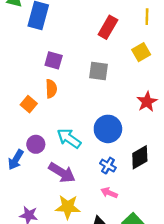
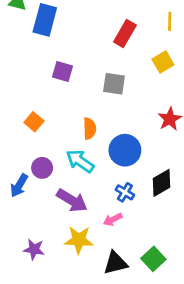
orange semicircle: (51, 89) -> (90, 129), moved
pink arrow: (109, 193) -> (113, 219), moved, turned -49

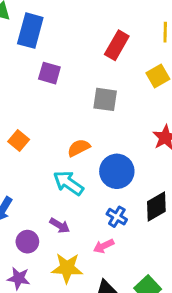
purple square: (62, 71) -> (49, 73), moved
orange semicircle: (90, 129) -> (79, 148), turned -115
purple circle: (42, 168) -> (27, 242), moved
purple arrow: (72, 200) -> (60, 226), size x0.6

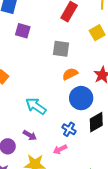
orange semicircle: (79, 148) -> (70, 74), moved
blue circle: (117, 171) -> (81, 98), moved

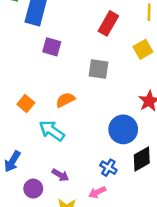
orange semicircle: (70, 74) -> (65, 100), moved
cyan arrow: (36, 106) -> (52, 131), moved

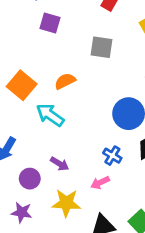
orange square: (26, 104) -> (22, 85), size x1.5

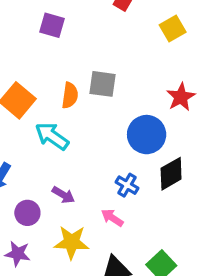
gray square: (102, 47) -> (103, 84), moved
orange semicircle: (65, 81) -> (70, 95), turned 125
pink arrow: (100, 183) -> (112, 218), turned 60

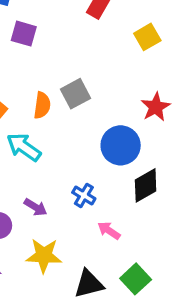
gray square: (103, 84) -> (75, 94), turned -36
blue cross: (127, 185) -> (84, 195), moved
pink arrow: (112, 218) -> (109, 231), moved

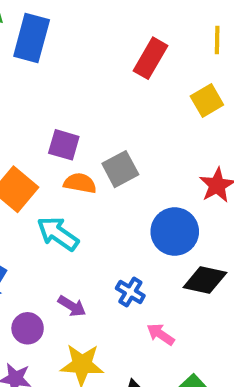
purple square: (24, 34) -> (64, 145), moved
orange semicircle: (42, 105) -> (80, 183), turned -88
black diamond: (146, 185) -> (205, 280), turned 42

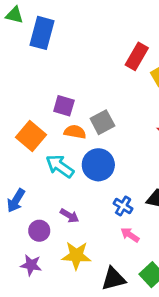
red rectangle: (151, 58) -> (137, 56), moved
blue circle: (175, 232) -> (98, 165), moved
blue cross: (130, 292) -> (123, 206), moved

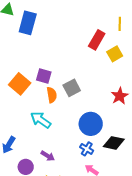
orange semicircle: (75, 132) -> (52, 95), turned 70
orange square: (31, 136) -> (20, 84), moved
blue circle: (98, 165) -> (91, 124), moved

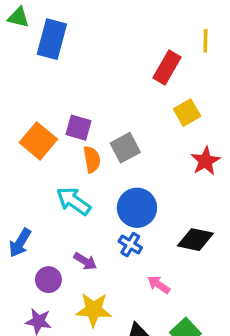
yellow square: (115, 54) -> (187, 113), moved
blue circle: (91, 124) -> (137, 208), moved
blue cross: (87, 149) -> (130, 245), moved

